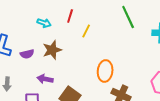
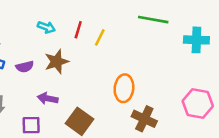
red line: (70, 16) -> (78, 30), moved
green line: (128, 17) -> (153, 20), turned -55

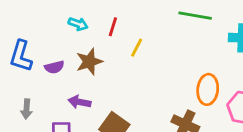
yellow line: (100, 37) -> (137, 48), moved
orange ellipse: (124, 88) -> (208, 89), moved

